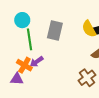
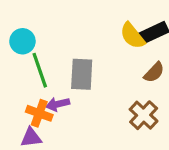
gray rectangle: (55, 30) -> (82, 74), moved
purple arrow: (37, 62) -> (58, 104), turned 32

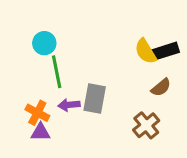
gray rectangle: (82, 74) -> (95, 99), moved
orange cross: (39, 113) -> (37, 113), moved

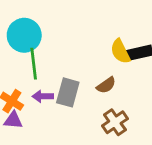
cyan circle: (44, 43) -> (24, 35), size x1.5
brown semicircle: (161, 87) -> (106, 85), moved

